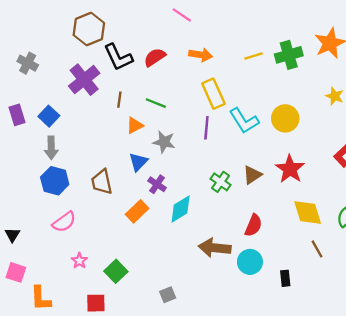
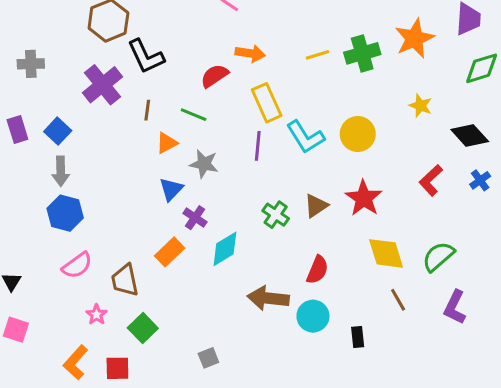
red semicircle: (155, 57) -> (214, 76), moved
gray cross: (28, 63) -> (31, 64), turned -30
brown trapezoid: (102, 182) -> (125, 280), moved
orange L-shape: (41, 298) -> (76, 362), moved, turned 44

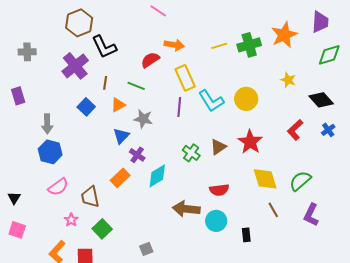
blue square: (58, 131) -> (86, 107), moved
red semicircle: (317, 270) -> (219, 190), turned 60

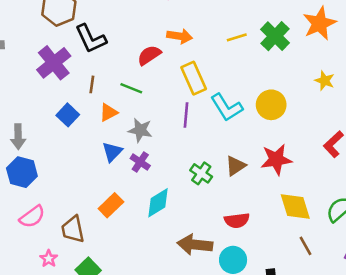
green cross: (249, 45) -> (275, 36), turned -30
red star: (250, 142) -> (276, 159), turned 30
purple cross: (137, 155) -> (140, 162), moved

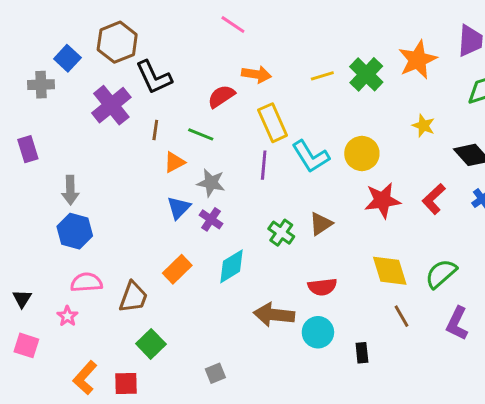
blue square: (68, 115) -> (67, 58), moved
red star: (276, 159) -> (382, 200), moved
pink semicircle: (32, 217) -> (86, 282), turned -148
brown trapezoid: (73, 229) -> (133, 297), turned -148
pink star: (49, 259) -> (67, 316), moved

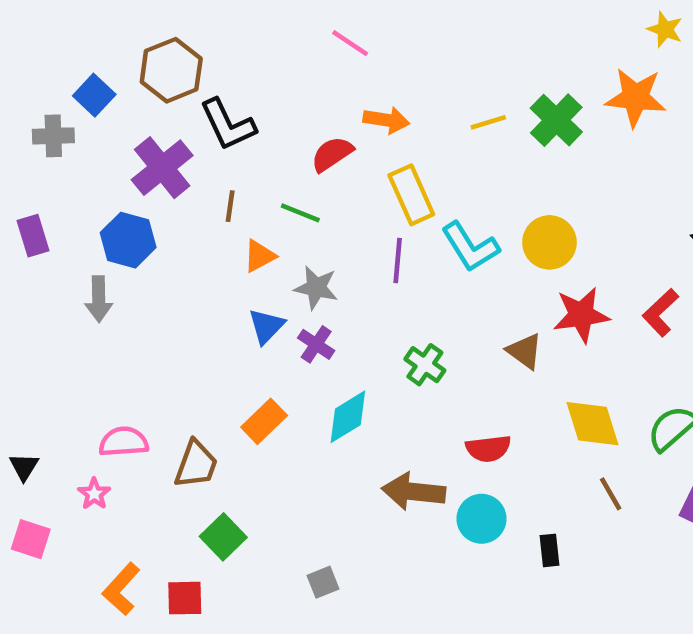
orange star: (418, 60) -> (636, 97), turned 30
yellow star: (423, 126) -> (665, 29), moved
brown triangle: (321, 224) -> (525, 351), moved, turned -50
blue hexagon: (75, 231) -> (128, 240), moved

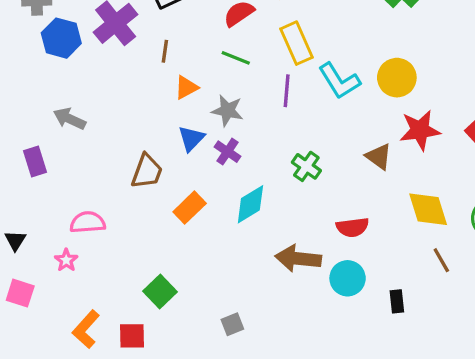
green line: (300, 213) -> (236, 58), moved
purple rectangle: (33, 236) -> (35, 161), moved
blue hexagon: (128, 240) -> (61, 38), moved
gray arrow: (99, 299) -> (70, 119), turned 116
brown trapezoid: (196, 464) -> (147, 171), moved

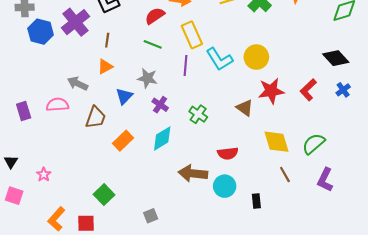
orange triangle: (186, 87) -> (105, 67), moved
gray arrow: (70, 119) -> (78, 83), moved
purple cross: (227, 152) -> (160, 105), moved
pink semicircle: (88, 222) -> (57, 105), moved

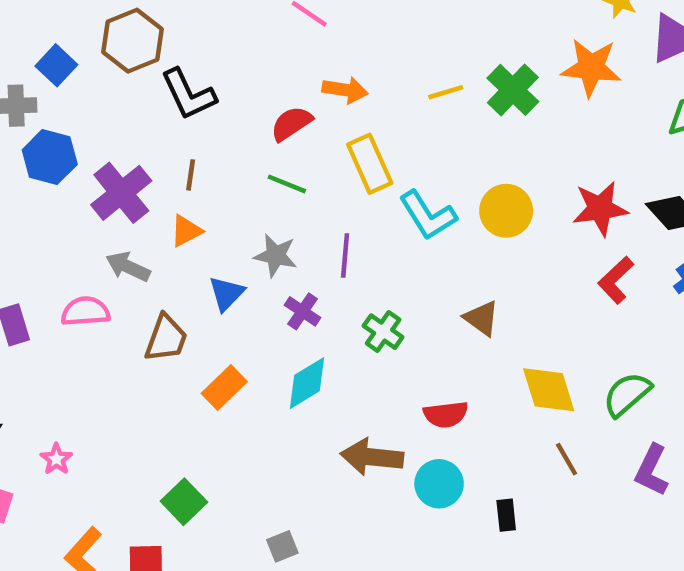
purple cross: (75, 22) -> (121, 193), moved
purple line: (185, 66) -> (345, 255), moved
red star: (271, 91) -> (600, 209), moved

